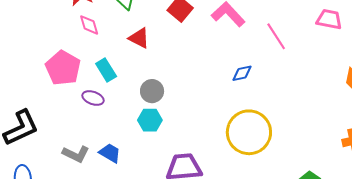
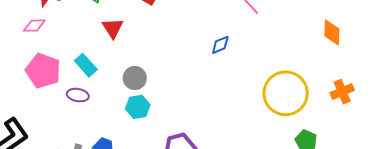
pink diamond: (89, 25) -> (34, 26), moved, turned -65
red triangle: (139, 38) -> (113, 28), turned 40
yellow circle: (249, 132) -> (286, 93), moved

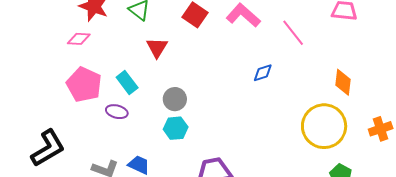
orange diamond: (332, 32) -> (343, 82), moved

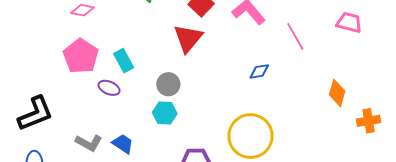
red triangle: (157, 48) -> (188, 38), moved, size x1.4
yellow circle: (324, 126) -> (250, 136), moved
orange cross: (381, 129) -> (369, 121), moved

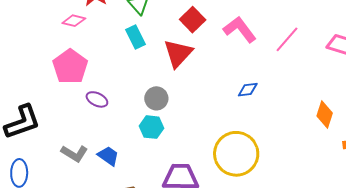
pink line: (295, 36) -> (287, 39), moved, turned 68
cyan rectangle: (124, 61) -> (135, 37), moved

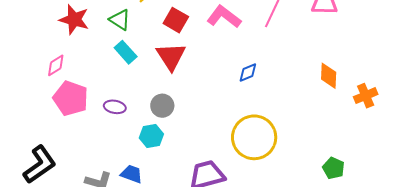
pink diamond: (74, 21) -> (56, 65), moved, turned -30
purple ellipse: (97, 99) -> (115, 107), moved
cyan hexagon: (151, 127) -> (151, 136), moved

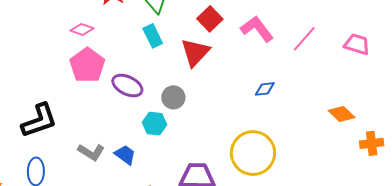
pink diamond: (56, 65) -> (82, 29), turned 35
orange diamond: (329, 76) -> (342, 114), turned -64
purple ellipse: (115, 107) -> (127, 86), size x1.4

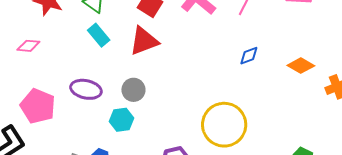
red triangle: (195, 52) -> (144, 41), turned 40
pink pentagon: (87, 65) -> (38, 106), moved
blue diamond: (265, 89) -> (249, 56), moved

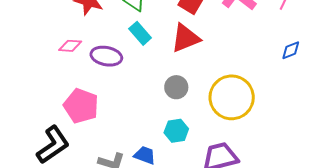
purple ellipse: (86, 89) -> (106, 56), moved
cyan hexagon: (121, 120) -> (176, 131), moved
yellow circle: (224, 125) -> (232, 97), moved

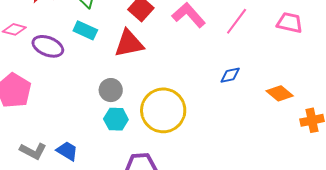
cyan rectangle: (140, 33) -> (85, 30), turned -35
cyan hexagon: (176, 131) -> (116, 119), moved

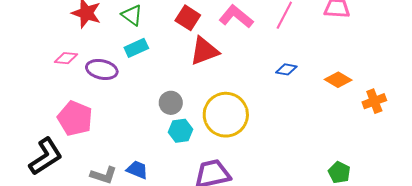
cyan rectangle: (85, 30) -> (136, 48), turned -40
red triangle: (129, 43) -> (204, 51), moved
blue diamond: (230, 75) -> (286, 69), turned 30

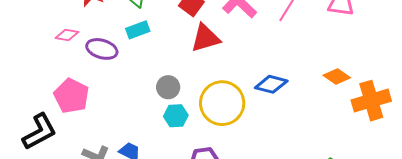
blue diamond: (286, 69) -> (271, 84), moved, size x1.5
orange cross: (374, 101) -> (371, 101), size x1.6

